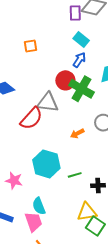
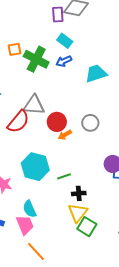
blue arrow: (79, 60) -> (64, 61), turned -147
red circle: (65, 80) -> (57, 122), moved
green cross: (81, 89) -> (36, 59), moved
black cross: (98, 186) -> (79, 193), moved
yellow triangle: (87, 212) -> (78, 213), turned -40

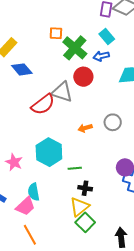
red circle: (57, 122) -> (83, 77), moved
pink trapezoid: (25, 225) -> (25, 206), turned 55

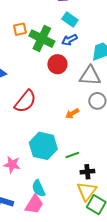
gray triangle: (62, 92) -> (90, 76), moved

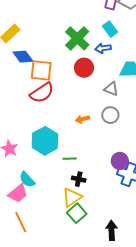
orange square: (20, 29) -> (41, 70), moved, size x1.6
gray triangle: (90, 76) -> (111, 89), size x0.7
cyan semicircle: (39, 188) -> (27, 180), turned -36

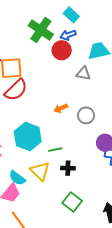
red circle: (84, 68) -> (62, 50), moved
gray circle: (110, 115) -> (86, 115), moved
yellow triangle: (72, 197) -> (40, 171), moved, turned -30

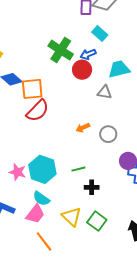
cyan rectangle: (71, 15) -> (100, 33), moved
cyan hexagon: (28, 137) -> (42, 169), moved
yellow triangle: (40, 171) -> (71, 217), moved

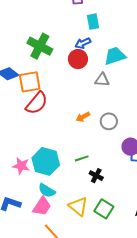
cyan rectangle: (100, 33) -> (93, 22), turned 42
green cross: (61, 50) -> (40, 46), moved
black cross: (92, 187) -> (96, 176), turned 32

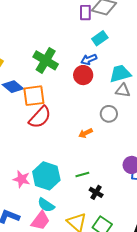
cyan rectangle: (93, 22) -> (100, 38), turned 63
gray triangle: (102, 80) -> (123, 90), moved
gray circle: (109, 121) -> (109, 114), moved

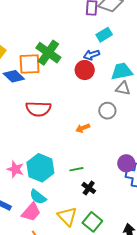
orange square: (34, 96) -> (30, 64), moved
red semicircle: (40, 117) -> (38, 109), turned 45

